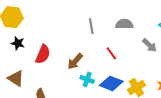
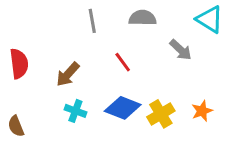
red semicircle: (43, 54) -> (19, 64), turned -30
cyan cross: (87, 79) -> (75, 111), moved

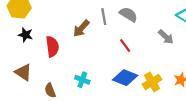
gray semicircle: (143, 18) -> (128, 14), moved, turned 30
brown arrow: (68, 74) -> (81, 28), moved
cyan cross: (75, 111) -> (82, 80), moved

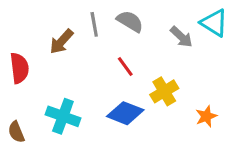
gray arrow: (166, 37) -> (181, 37), moved
cyan cross: (82, 80) -> (63, 116), size x1.5
yellow cross: (152, 82) -> (164, 91), moved

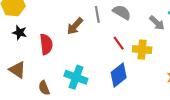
yellow cross: (164, 91) -> (142, 50), moved, turned 36
blue diamond: (125, 113) -> (119, 75), turned -60

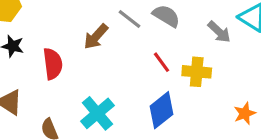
gray line: (97, 14) -> (129, 19), turned -42
cyan cross: (76, 77) -> (97, 113), turned 30

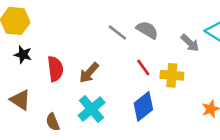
brown arrow: (96, 37) -> (89, 73), moved

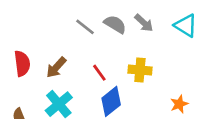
gray arrow: (190, 43) -> (144, 23), moved
red line: (143, 68) -> (99, 73), moved

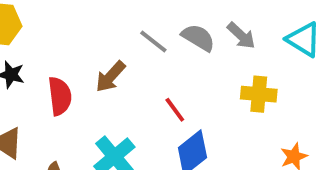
brown arrow: (56, 67) -> (110, 77), moved
yellow cross: (140, 70) -> (259, 94), moved

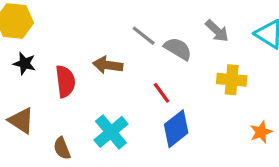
gray semicircle: (198, 38) -> (178, 49), moved
brown arrow: (110, 77) -> (108, 65), turned 56

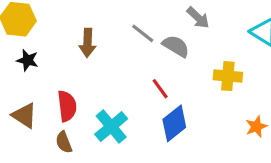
gray arrow: (217, 31) -> (198, 18), moved
brown arrow: (108, 65) -> (87, 43), moved, turned -96
red semicircle: (65, 81) -> (67, 106), moved

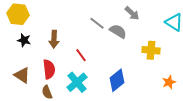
brown arrow: (87, 43) -> (54, 39), moved
red line: (160, 89) -> (81, 55), moved

